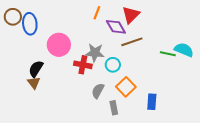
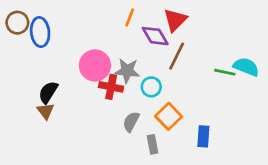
brown line: (132, 42) -> (177, 56), turned -45
pink circle: (59, 45) -> (95, 65), moved

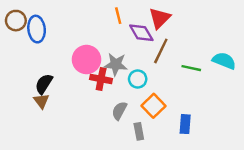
orange line: (130, 17) -> (118, 16), turned -35
green line: (225, 72) -> (191, 68), moved

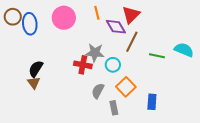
pink circle: (86, 60) -> (64, 18), moved

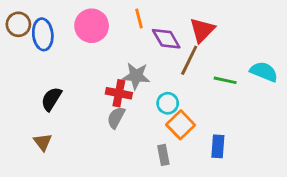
red triangle: (131, 15) -> (202, 30), moved
cyan circle: (113, 65) -> (168, 103), moved
brown triangle: (34, 83) -> (43, 142), moved
gray semicircle: (98, 91) -> (116, 118), moved

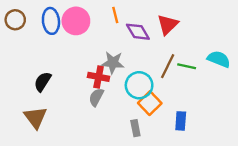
blue ellipse: (43, 34) -> (51, 21), moved
brown line: (189, 60) -> (168, 66), moved
cyan circle: (168, 103) -> (139, 85), size x1.5
brown triangle: (43, 142) -> (35, 117), size x1.5

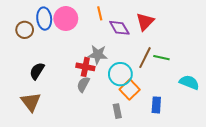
brown circle: (15, 20) -> (25, 30), moved
cyan semicircle: (219, 59) -> (189, 82), moved

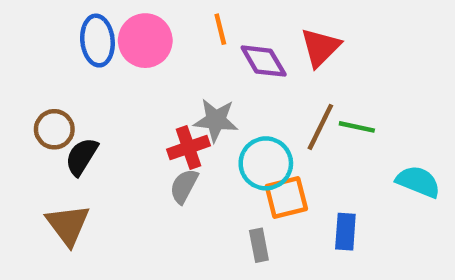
brown circle: (25, 30) -> (54, 129), moved
red cross: (85, 67) -> (188, 147), turned -30
orange square: (130, 90) -> (286, 197), turned 30

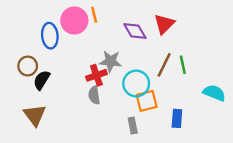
orange line: (220, 29) -> (94, 15), moved
blue ellipse: (97, 41) -> (50, 36), moved
green line: (357, 127) -> (183, 65), turned 66
gray semicircle: (184, 186) -> (94, 95), turned -36

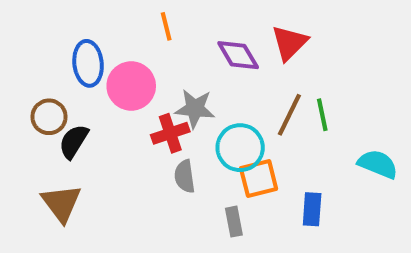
pink circle: (74, 21) -> (131, 86), moved
gray semicircle: (94, 95) -> (185, 176), moved

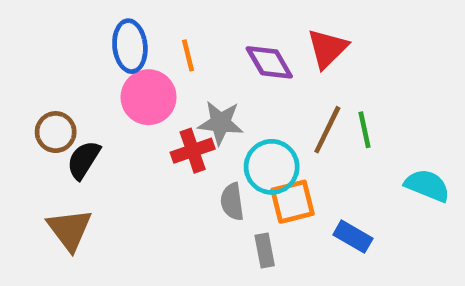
orange line: (166, 26) -> (188, 55), moved
blue ellipse: (88, 63) -> (130, 46), moved
gray semicircle: (185, 176) -> (232, 202), moved
blue rectangle: (312, 209) -> (353, 237), turned -64

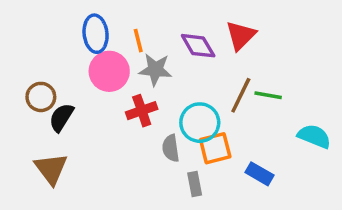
gray star: (221, 123) -> (155, 70), moved
green line: (365, 130) -> (268, 95), turned -68

